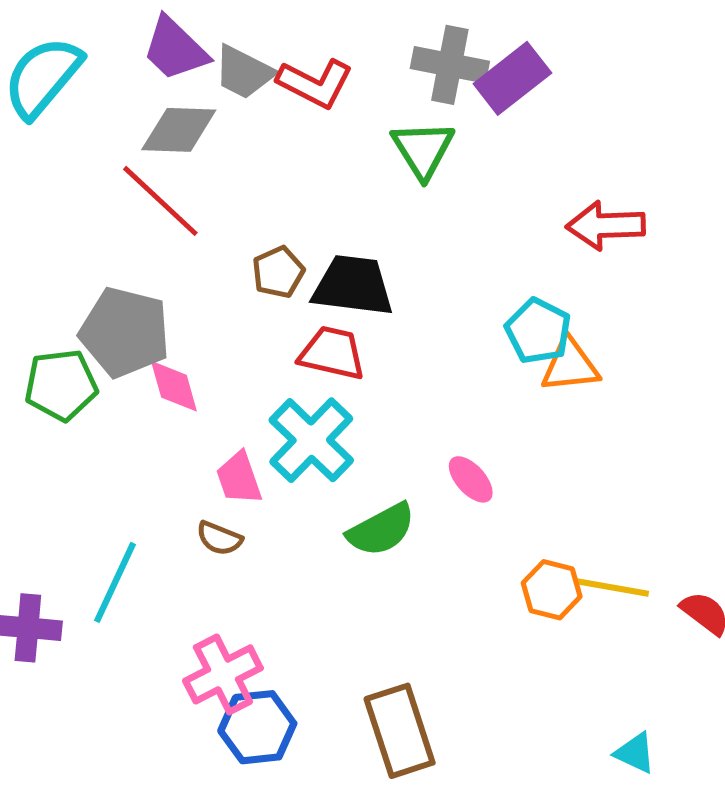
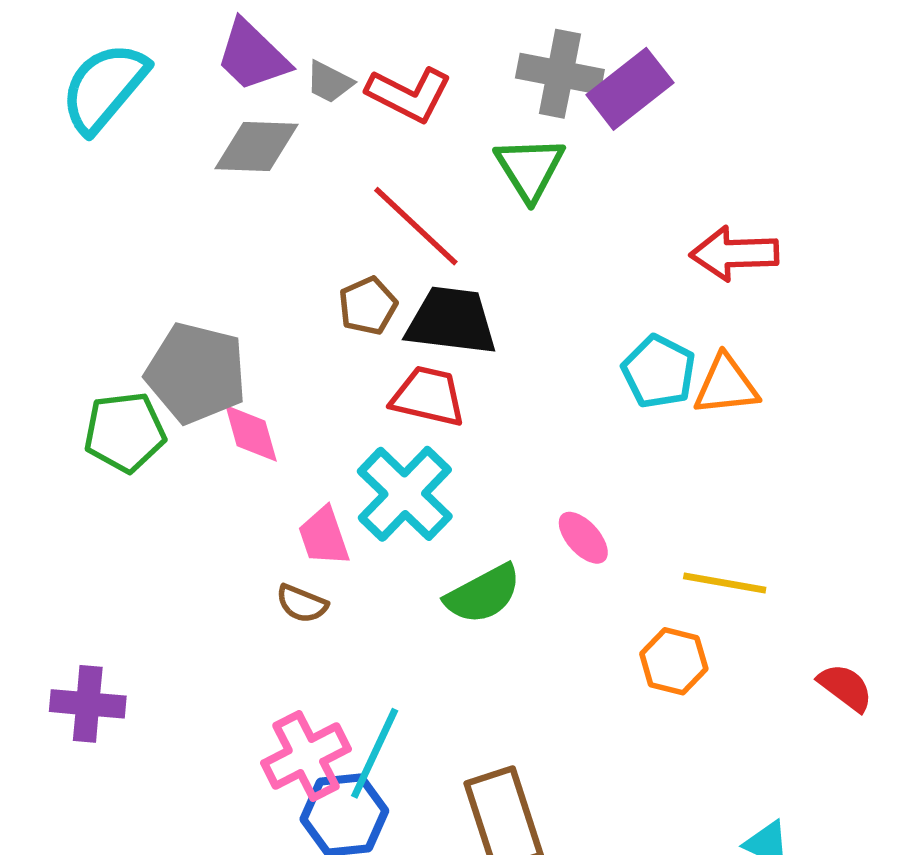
gray trapezoid: (244, 72) -> (329, 82), size x0.7
red line: (160, 201) -> (416, 226), moved
orange triangle: (570, 365) -> (726, 385), moved
cyan line: (115, 582) -> (375, 753), moved
yellow line: (612, 587) -> (725, 583), moved

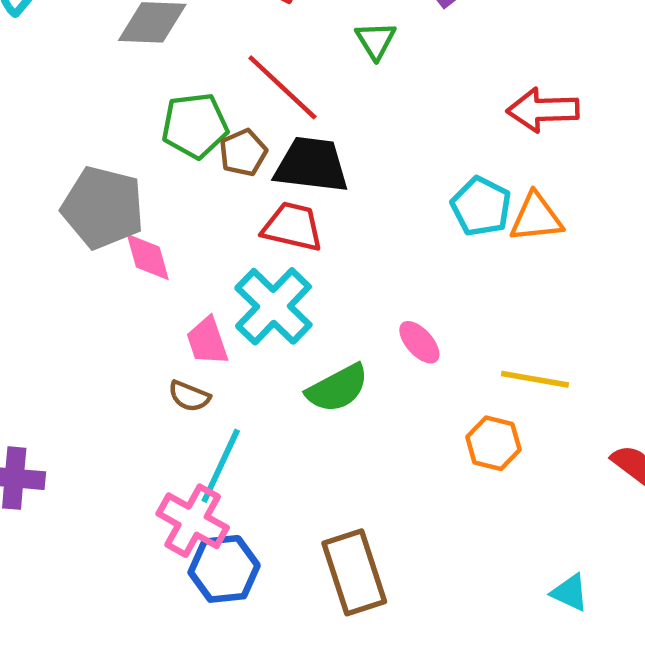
green triangle: (530, 168) -> (376, 40), size x0.7
green pentagon: (125, 432) -> (195, 126), moved
cyan line: (375, 753) -> (221, 466), moved
pink cross: (306, 756) -> (193, 521), turned -34

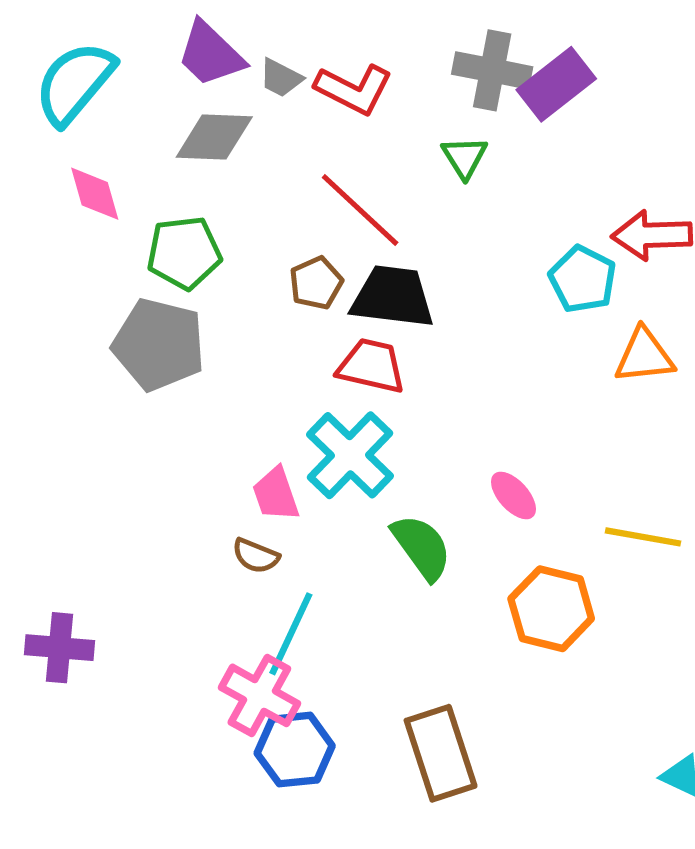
green pentagon: (195, 126) -> (184, 253), moved
cyan pentagon: (481, 206) -> (583, 279), moved
pink diamond: (148, 257) -> (95, 194), moved
green semicircle: (337, 388) -> (422, 547), turned -98
orange hexagon: (493, 443) -> (551, 609), moved, size x1.4

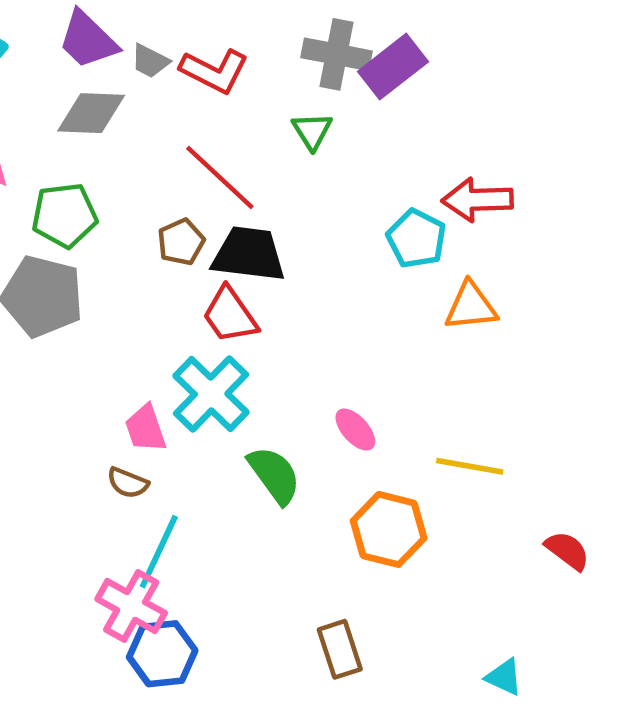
red trapezoid: (371, 366) -> (230, 315), turned -138
brown rectangle: (441, 753) -> (340, 649), moved, size x0.7

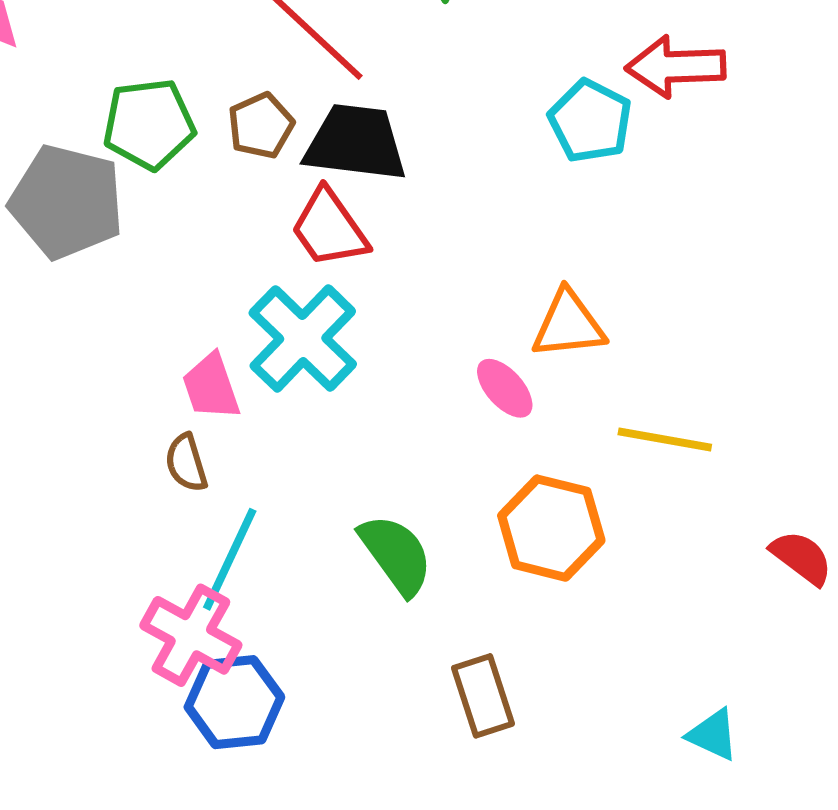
green pentagon: (65, 215) -> (149, 124), moved
orange triangle: (471, 306) -> (568, 325), moved
green semicircle: (274, 475) -> (396, 554), moved
brown semicircle: (128, 483) -> (186, 463), turned 51

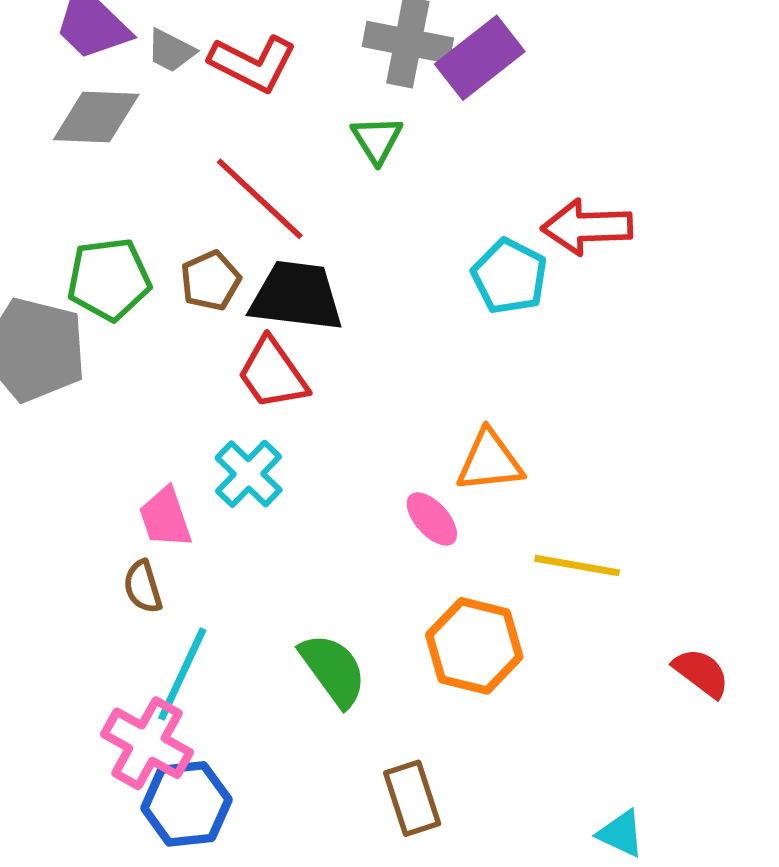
cyan cross: (303, 339) -> (249, 474), size x0.7

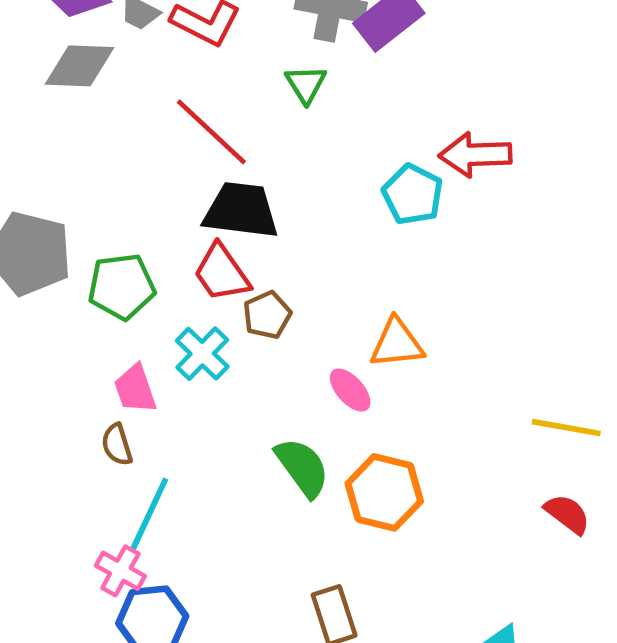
green pentagon: (109, 279) -> (122, 287), moved
brown pentagon: (210, 281) -> (267, 315), moved
yellow line: (577, 566) -> (566, 428), moved
green semicircle: (333, 670) -> (302, 467), moved
pink cross: (147, 743) -> (120, 571), size x0.7

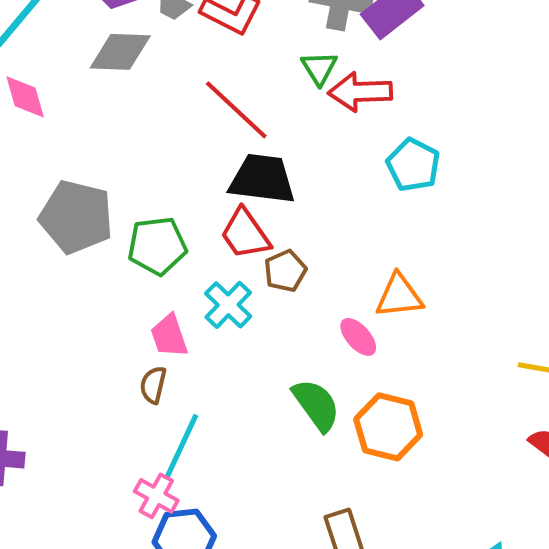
red arrow: (475, 155) -> (360, 92), moved
brown semicircle: (117, 445) -> (153, 385), turned 30

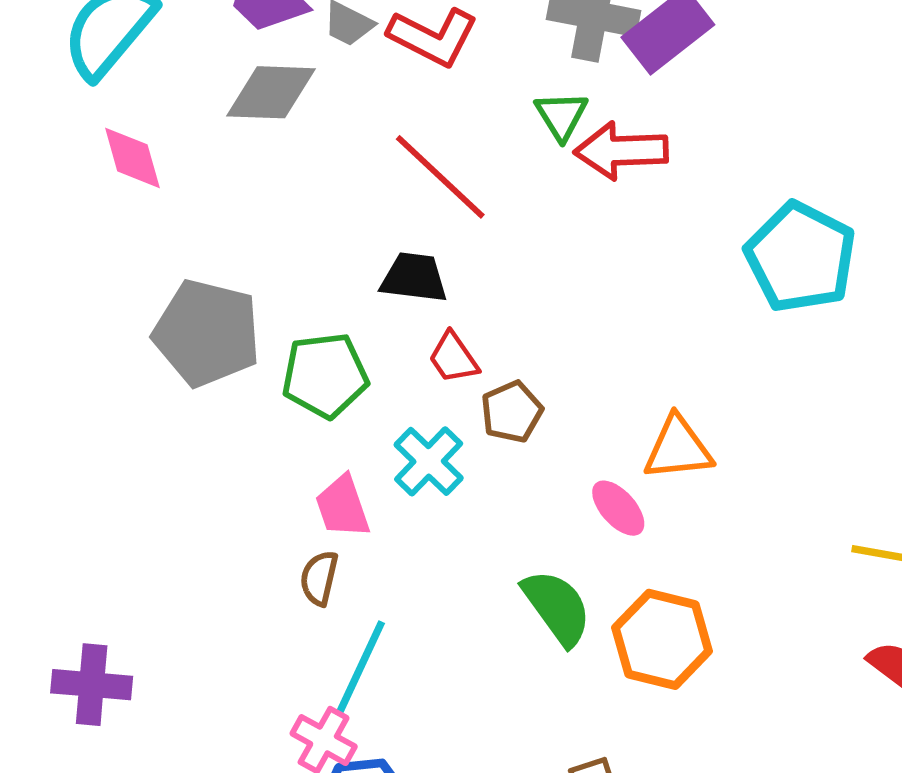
cyan pentagon: (413, 165) -> (801, 257), moved, size x1.4
black trapezoid: (262, 179) -> (414, 278), moved, size x0.7
red trapezoid: (245, 234) -> (453, 358), size x0.7

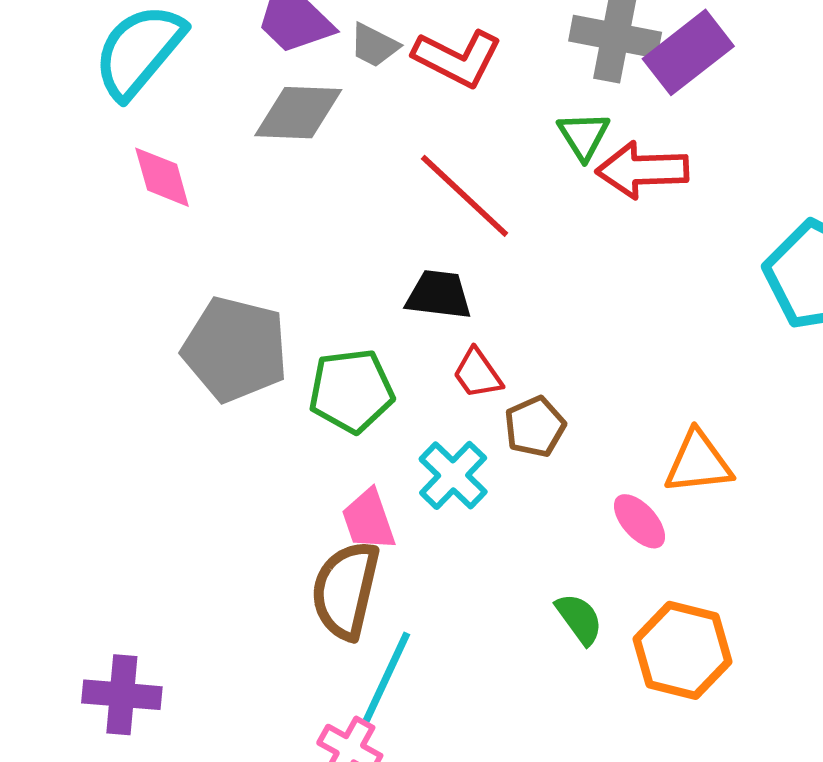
brown semicircle: (319, 578) -> (346, 590), size x1.8
green semicircle: (557, 607) -> (579, 619), size x0.7

